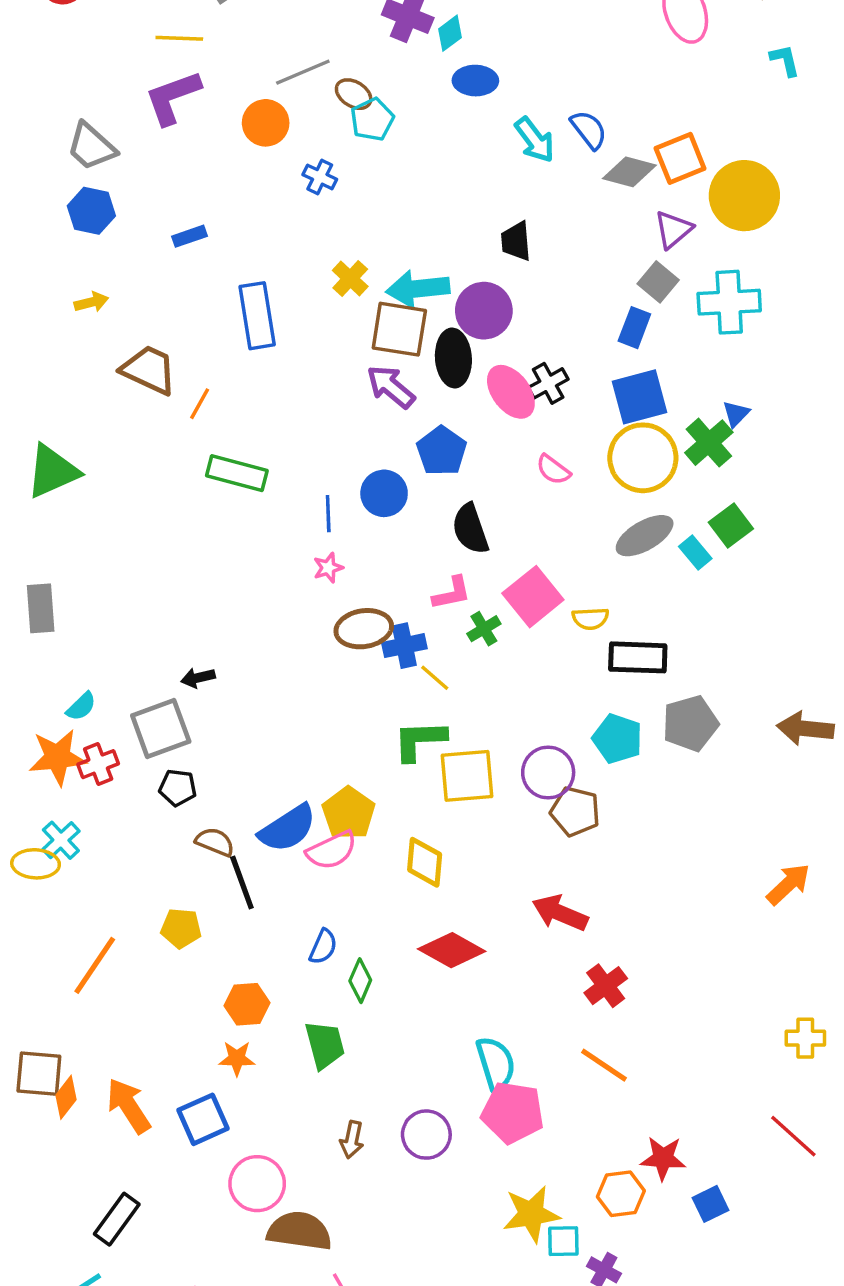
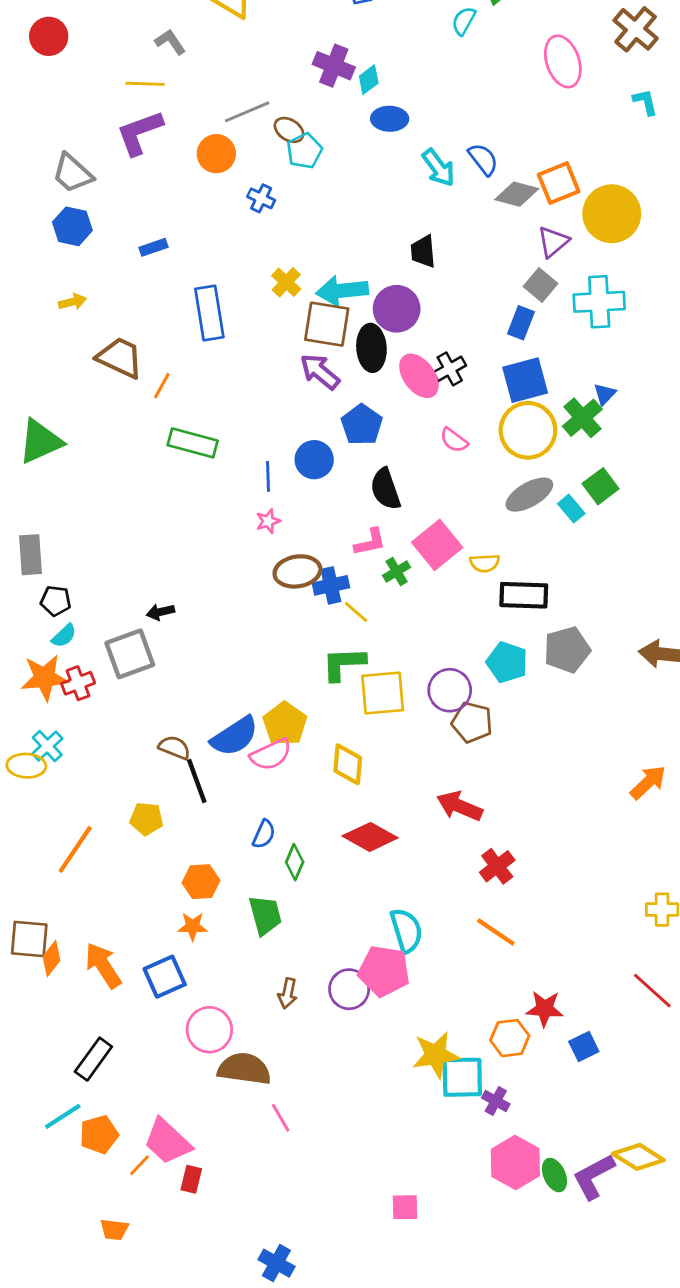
black pentagon: (178, 788) -> (56, 601), moved
pink pentagon: (513, 1113) -> (384, 971), moved
cyan square: (563, 1241) -> (462, 1077), size x1.6

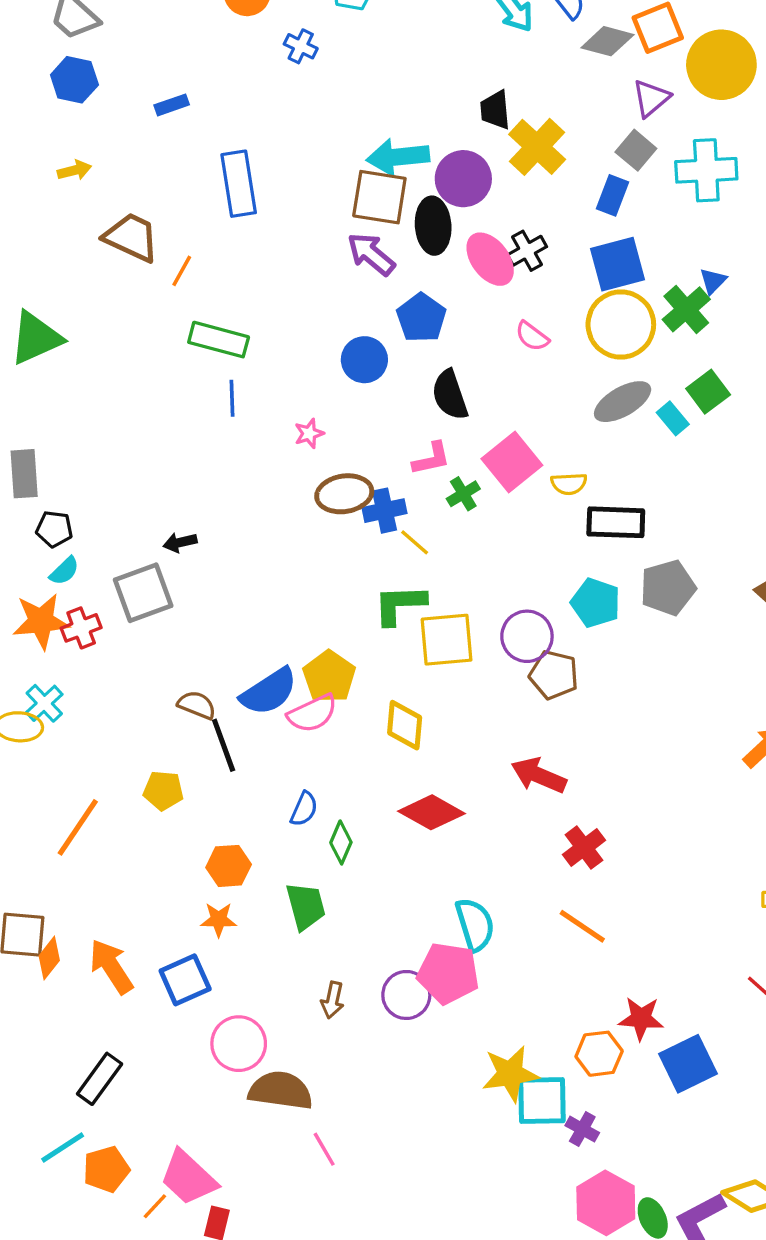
yellow cross: (286, 282) -> (537, 147), moved, size x1.6
blue line: (268, 476) -> (232, 398), moved
blue square: (584, 1046) -> (688, 1064), size x1.6

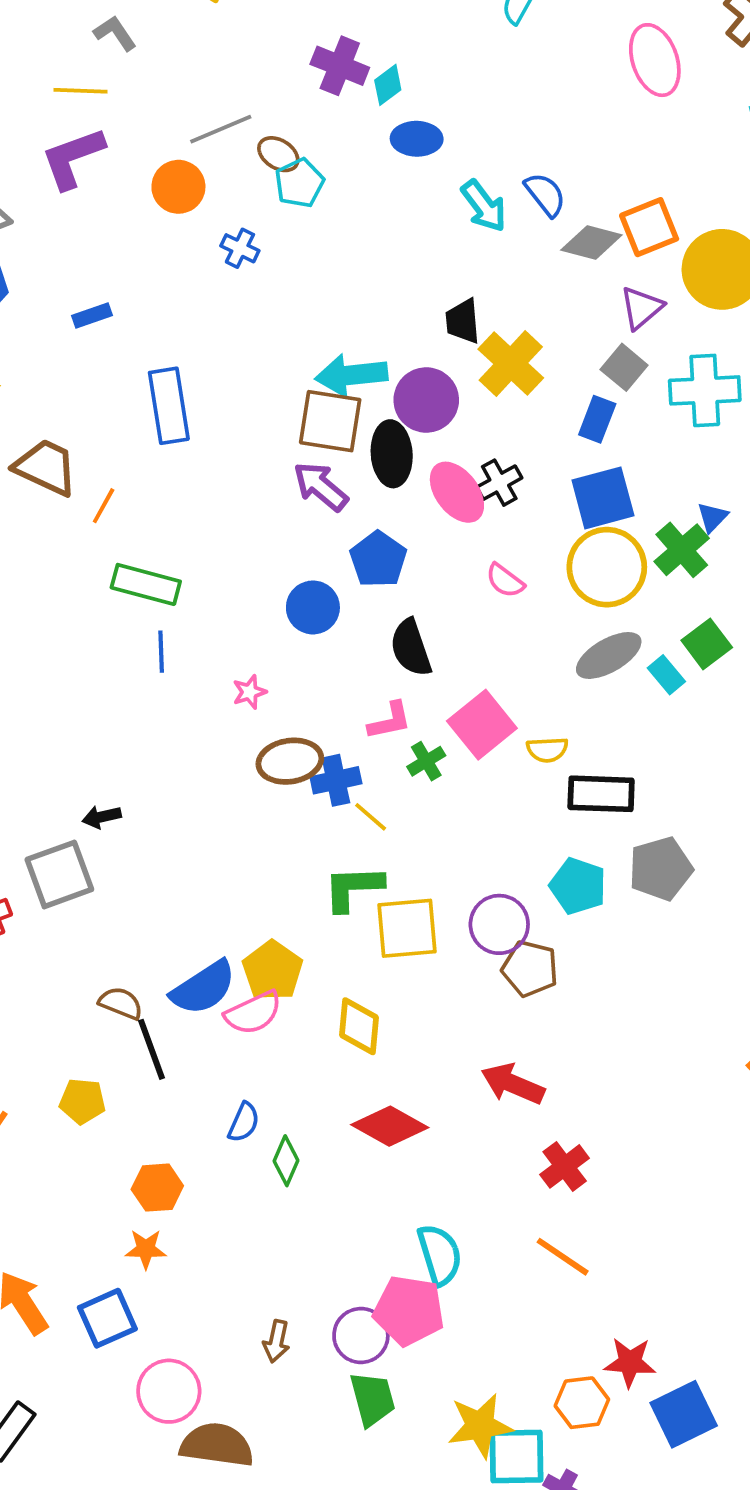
green trapezoid: (306, 906) -> (372, 1399), moved

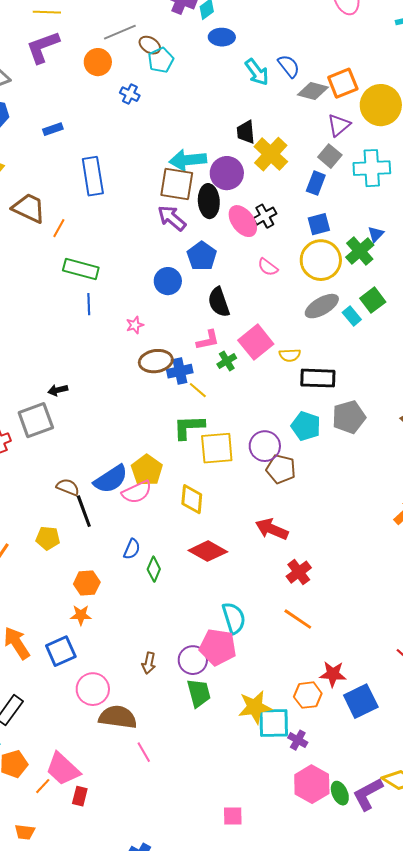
blue square: (603, 498) -> (319, 224), size x0.7

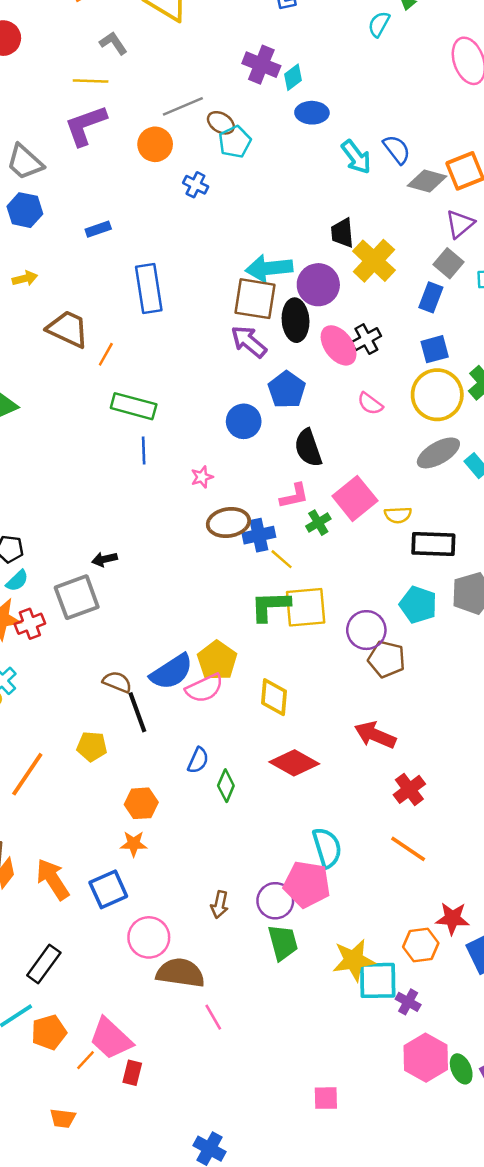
yellow square: (217, 448) -> (306, 607), moved

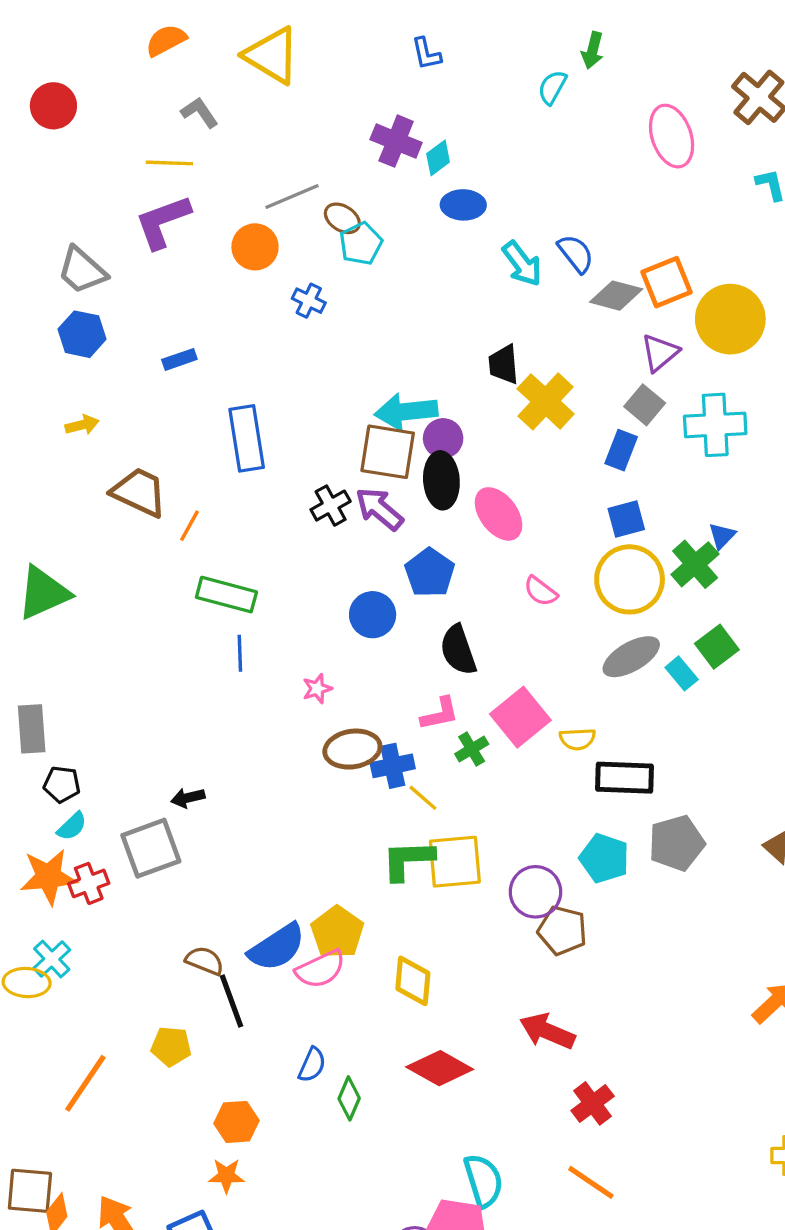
purple circle: (318, 285) -> (443, 438), moved, size x0.7
black cross: (366, 339) -> (331, 506), moved

